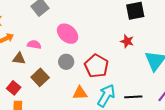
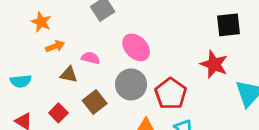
red star: (127, 41) -> (214, 64), size x1.5
gray circle: (66, 62) -> (131, 84), size x1.5

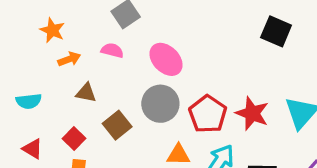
black square: (229, 25) -> (276, 31), turned 30
pink semicircle: (91, 58) -> (112, 50), moved
red star: (214, 64) -> (252, 113), moved

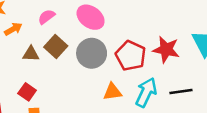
pink semicircle: (112, 50) -> (46, 17), turned -42
brown square: (117, 125) -> (56, 47), moved

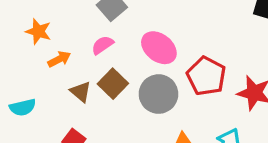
brown triangle: (31, 54) -> (81, 92), turned 36
red pentagon: (131, 56) -> (206, 76), moved

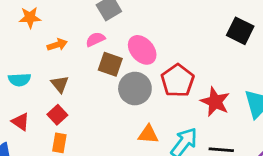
orange star: (38, 31) -> (30, 17), moved, turned -30
brown square: (113, 84) -> (110, 64), moved, turned -35
brown triangle: (81, 92) -> (60, 84), moved

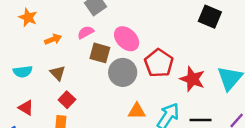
orange star: (30, 17) -> (28, 17), turned 30
red square: (57, 115) -> (67, 100), moved

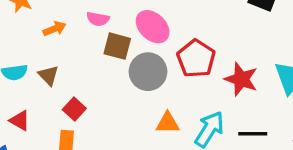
pink semicircle: (86, 32) -> (98, 19), turned -140
brown triangle: (58, 73) -> (48, 75), moved

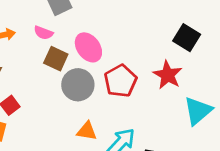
red star: (241, 79) -> (168, 75), moved

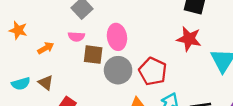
pink ellipse: (88, 47) -> (117, 37), turned 45
red pentagon: (120, 81) -> (153, 71), moved

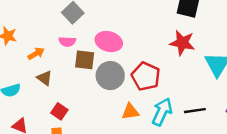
pink ellipse: (117, 37) -> (109, 42), turned -65
brown triangle: (46, 83) -> (45, 78), moved

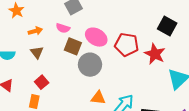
red pentagon: (146, 76) -> (127, 45), moved, turned -30

